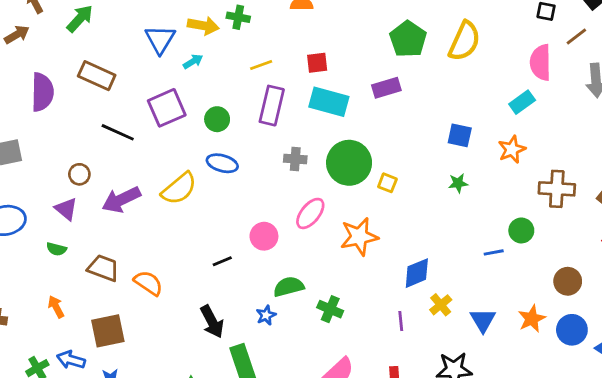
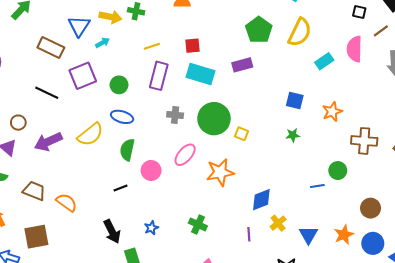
brown rectangle: (97, 76) -> (51, 47), moved
cyan rectangle: (522, 102) -> (324, 61), moved
green semicircle: (289, 287) -> (127, 150), moved, turned -65

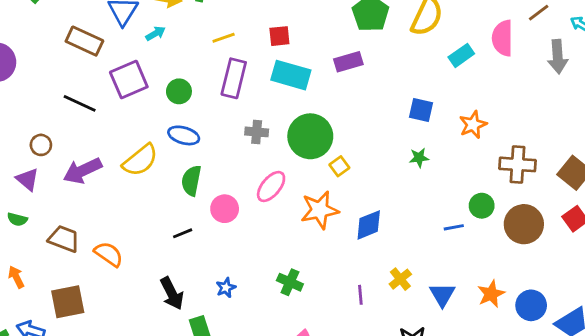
yellow square: (241, 134) -> (339, 166), moved, turned 32
blue diamond: (261, 200) -> (369, 225), moved
brown circle: (371, 208) -> (524, 224), moved, size x1.4

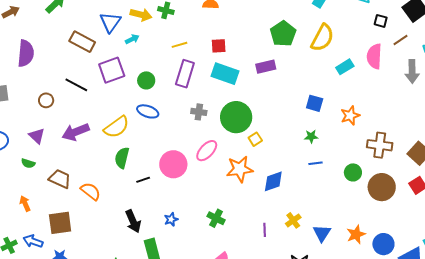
brown circle: (41, 145) -> (46, 100), moved
green semicircle: (191, 181) -> (122, 158), moved
pink circle: (225, 209) -> (173, 164), size x1.4
blue line: (454, 227) -> (315, 163), moved

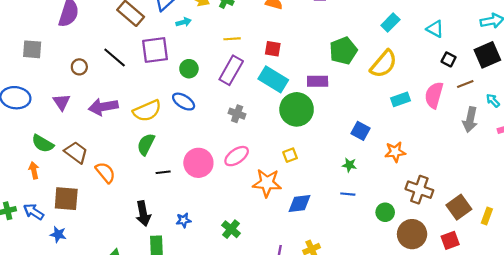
green circle: (236, 117) -> (297, 109), moved
green semicircle: (28, 163) -> (43, 144), moved, size x1.5

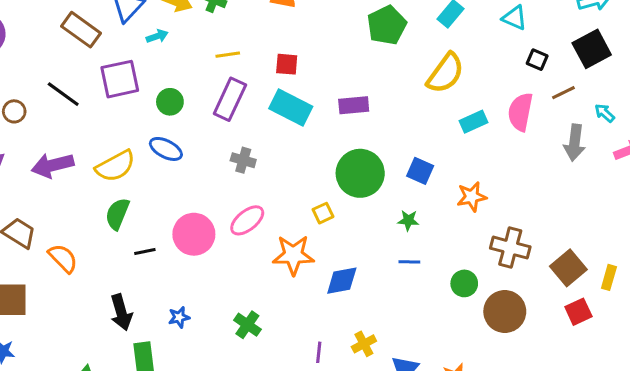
green pentagon: (343, 51) -> (387, 25), moved
green circle: (297, 109) -> (360, 173), moved
red square: (450, 240) -> (578, 312), moved

